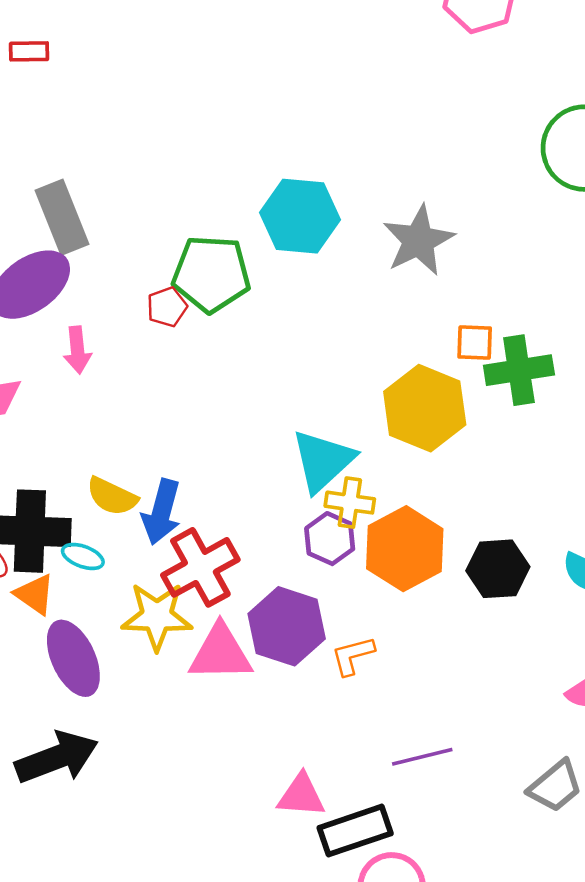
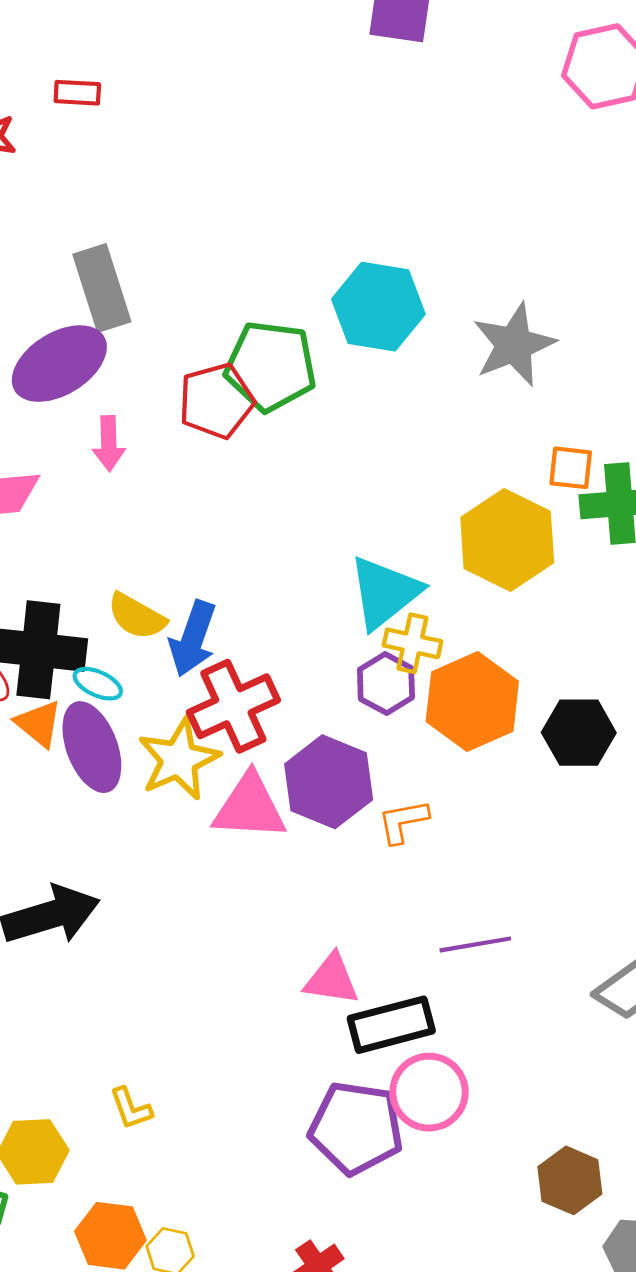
red pentagon: (167, 307) -> (216, 401), size x1.6
yellow star: (157, 616) -> (179, 759), turned -30
purple ellipse: (73, 658) -> (92, 747), moved

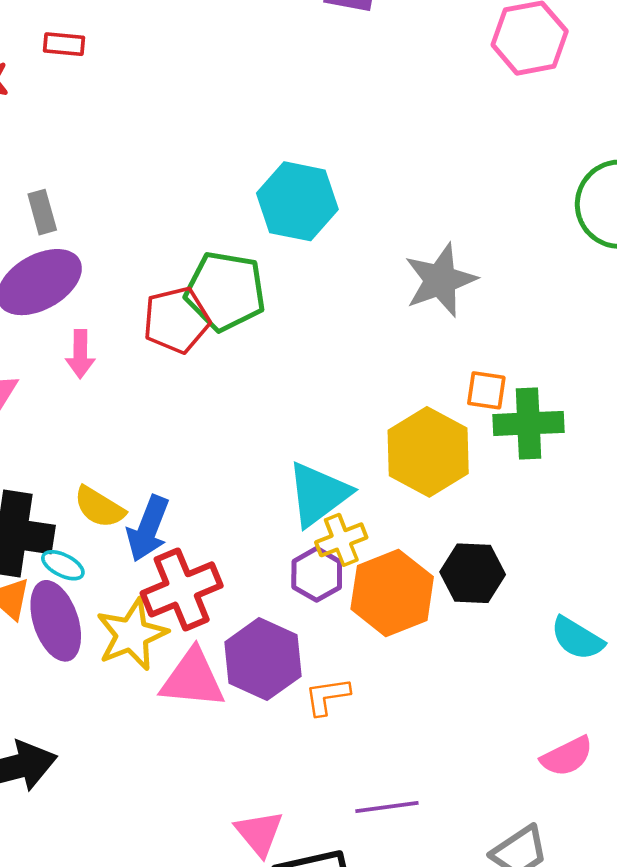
gray rectangle: (102, 288) -> (42, 212), moved, size x0.6
cyan hexagon: (378, 307) -> (297, 201), moved
yellow cross: (412, 643) -> (341, 540), turned -36
black hexagon: (579, 733) -> (473, 573), moved
pink triangle: (332, 979) -> (259, 833), turned 40

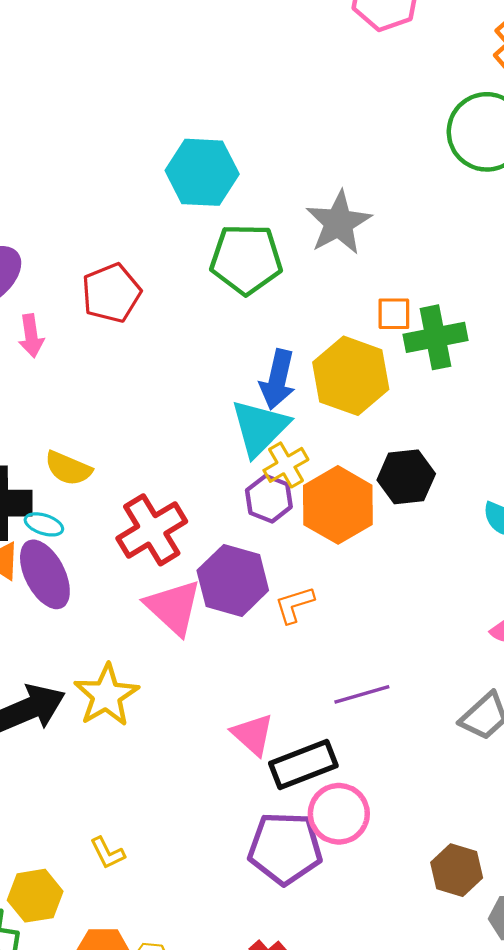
green pentagon: (225, 291) -> (246, 259), moved
blue arrow: (148, 529) -> (278, 380), moved
yellow star: (132, 634) -> (106, 695), moved
pink triangle: (193, 679) -> (173, 607), turned 46

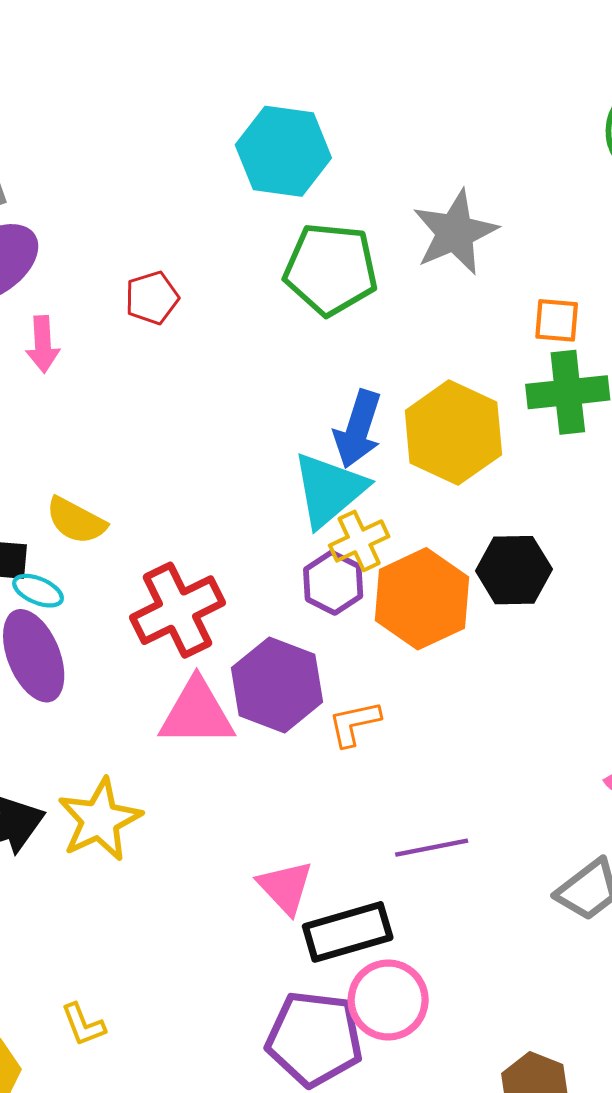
red pentagon: (111, 293) -> (152, 298), size x0.7
orange square: (394, 314) -> (557, 320), moved
pink triangle: (173, 607) -> (197, 713), turned -48

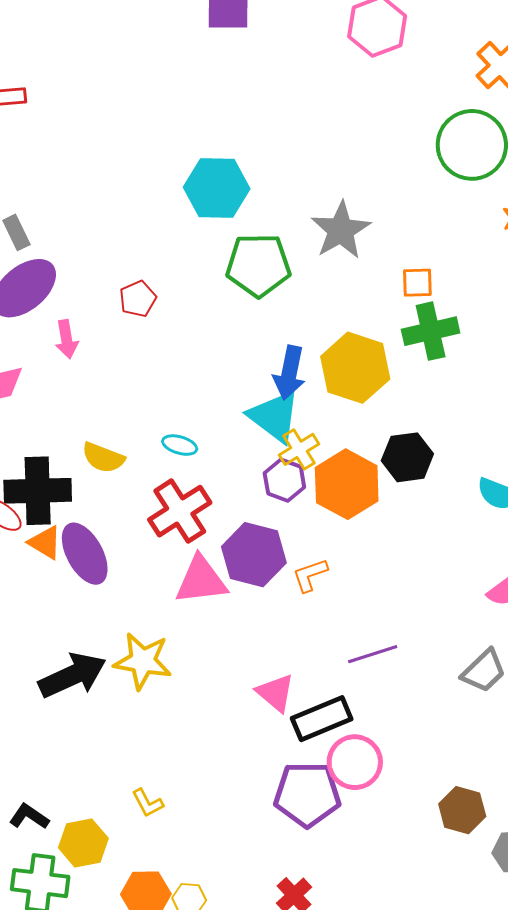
cyan triangle: (329, 490) -> (274, 417), turned -36
cyan ellipse: (38, 591) -> (180, 445), moved
yellow star: (100, 820) -> (143, 661), turned -30

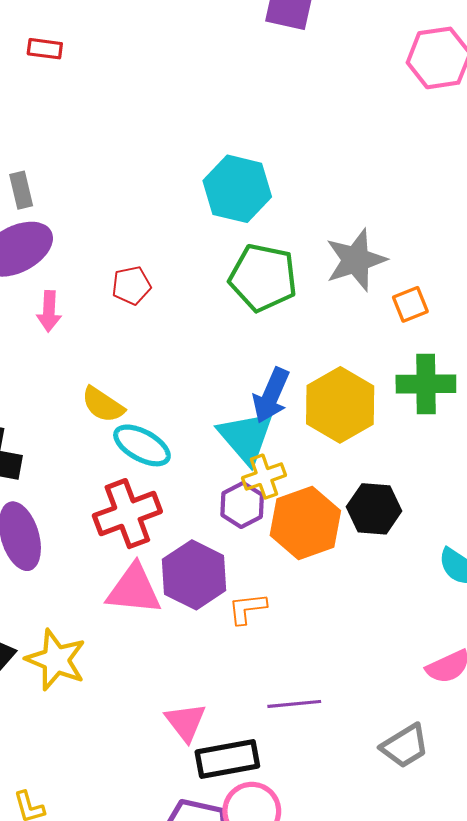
orange square: (417, 283) -> (410, 304), moved, turned -32
cyan ellipse: (180, 445) -> (142, 445), size x1.6
yellow semicircle: (103, 458) -> (103, 405), moved

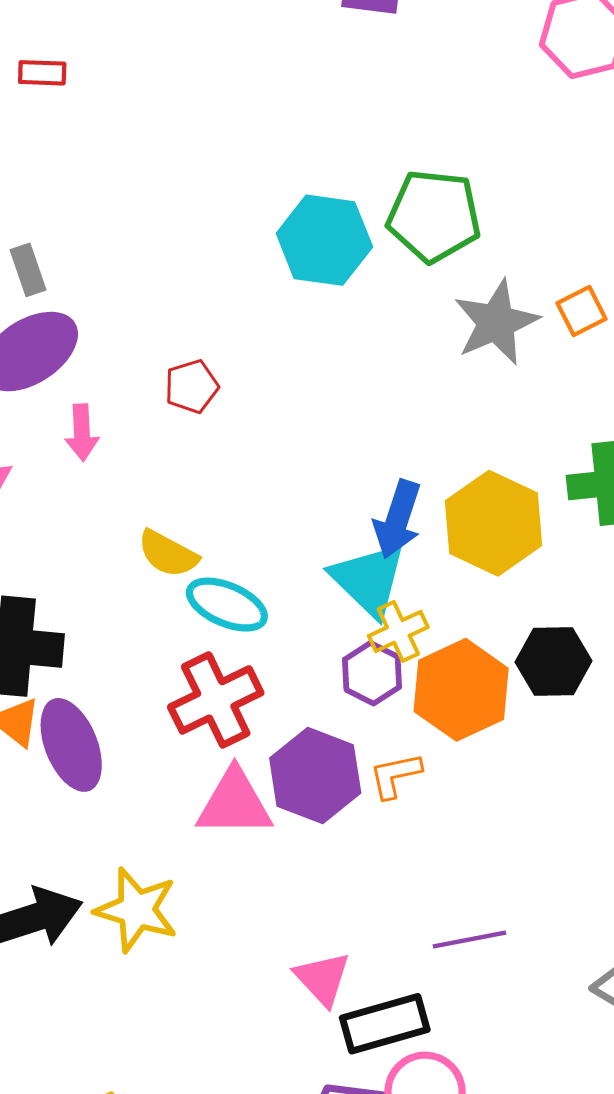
green pentagon: (263, 278) -> (434, 216), moved
orange square: (410, 304) -> (582, 311), moved
orange L-shape: (247, 608) -> (395, 775), moved

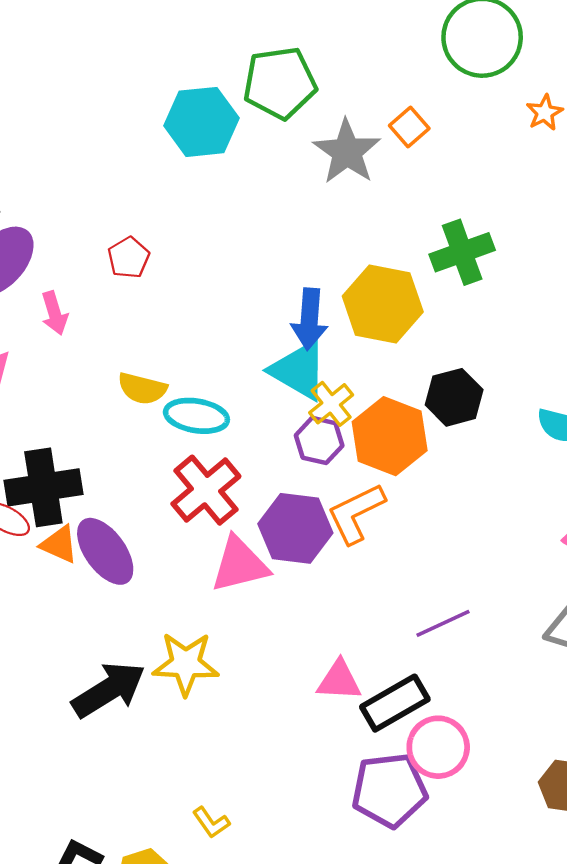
orange L-shape: (395, 775) -> (356, 513), size x1.5
pink triangle: (322, 979) -> (339, 681), turned -30

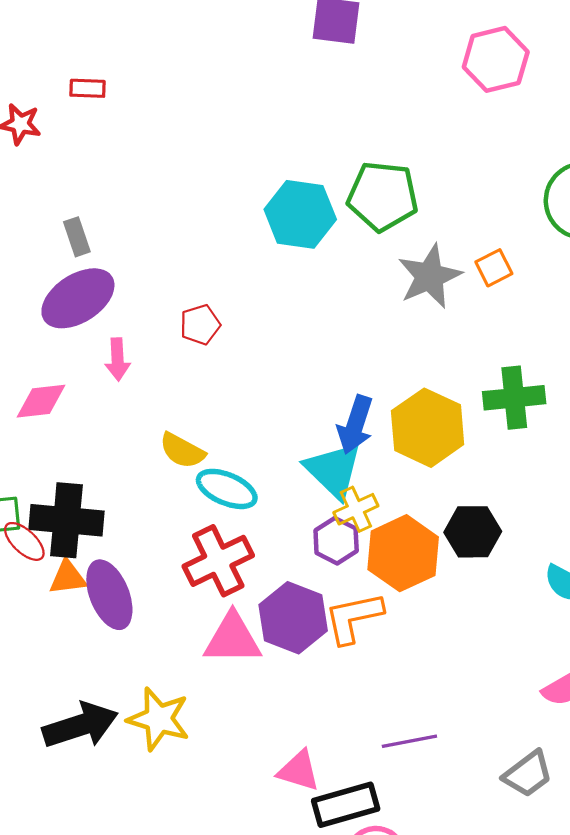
orange triangle: (59, 544) -> (68, 577), turned -45

